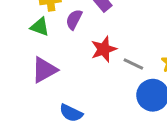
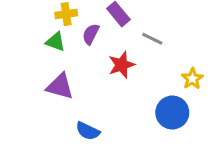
gray line: (133, 64) -> (152, 39), moved
purple triangle: (44, 70) -> (60, 86), turned 44

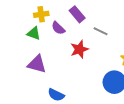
purple semicircle: (91, 34) -> (58, 28), turned -72

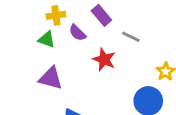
red star: (79, 49) -> (104, 59), turned -30

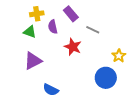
purple semicircle: (77, 33) -> (53, 27), turned 32
purple triangle: (51, 78) -> (33, 61), turned -42

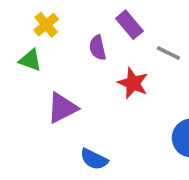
yellow cross: (37, 14) -> (46, 25), moved, turned -32
green triangle: (30, 32) -> (30, 60), moved

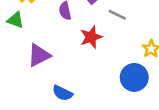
red star: (133, 83) -> (91, 37), turned 30

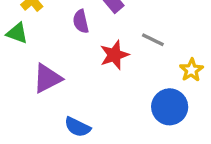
gray line: (117, 15) -> (153, 40), moved

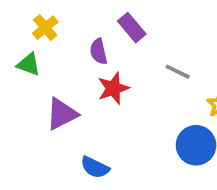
red star: (114, 55) -> (113, 88), moved

